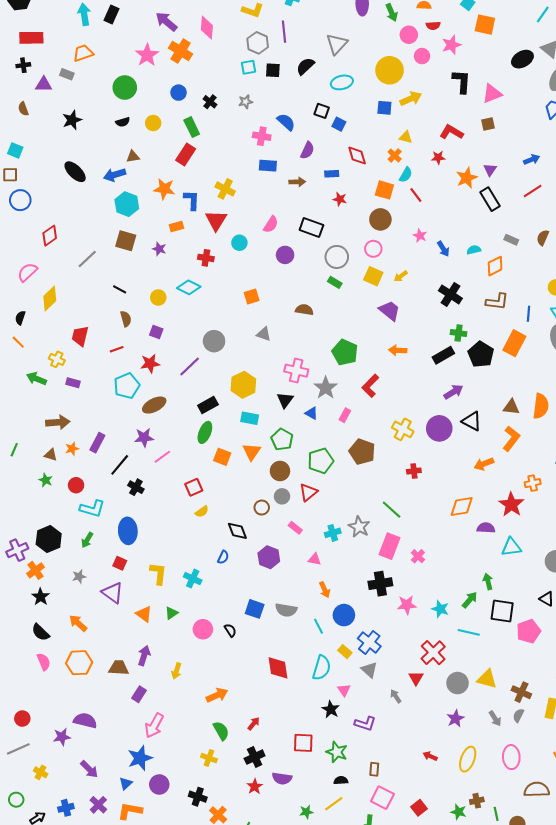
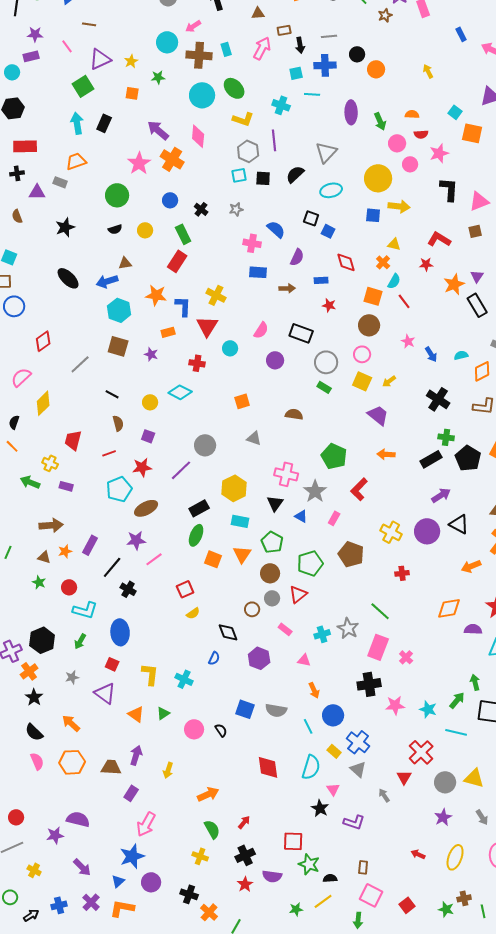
yellow arrow: (411, 99) -> (399, 206), turned 30
green star: (337, 752) -> (309, 864), moved

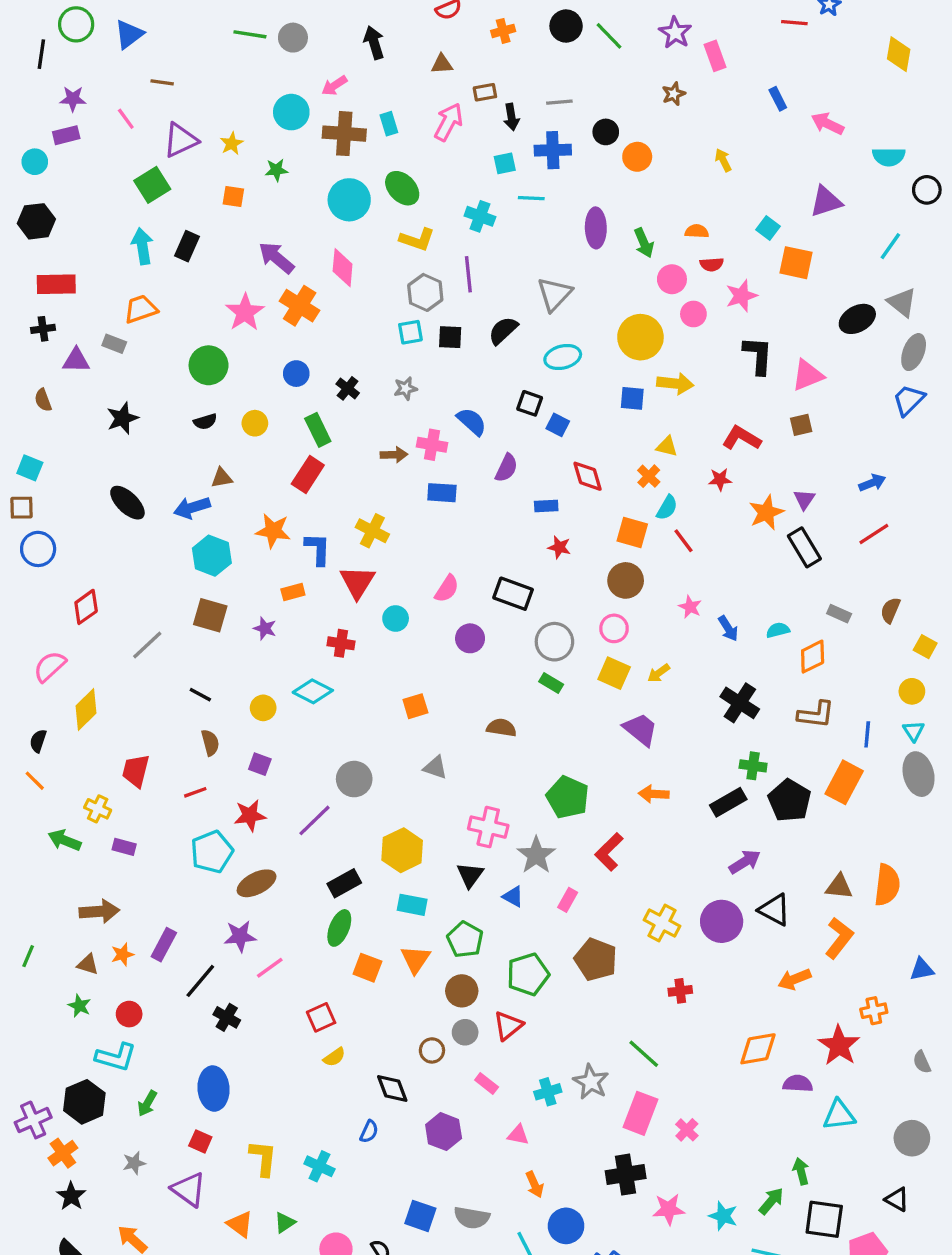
brown star: (385, 15) -> (674, 94), moved
brown arrow: (287, 288) -> (394, 455), moved
cyan L-shape: (85, 610) -> (116, 1057), moved

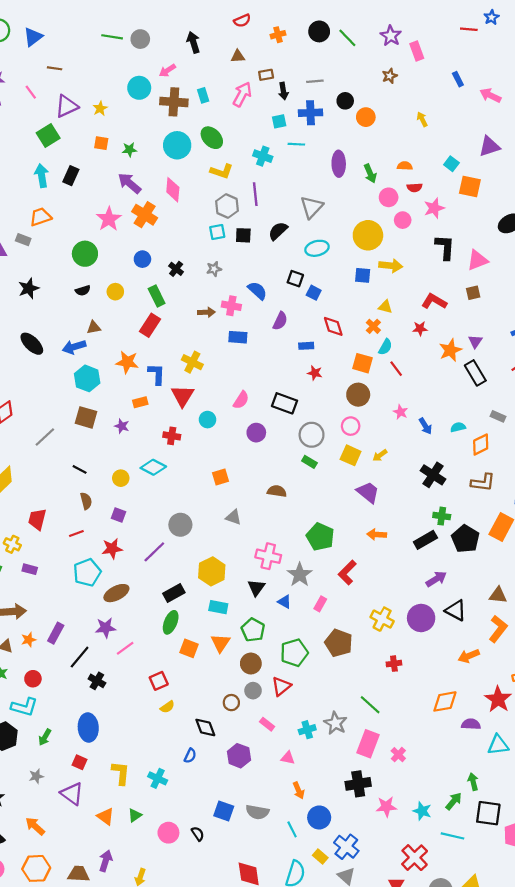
green star: (276, 170) -> (129, 150), moved

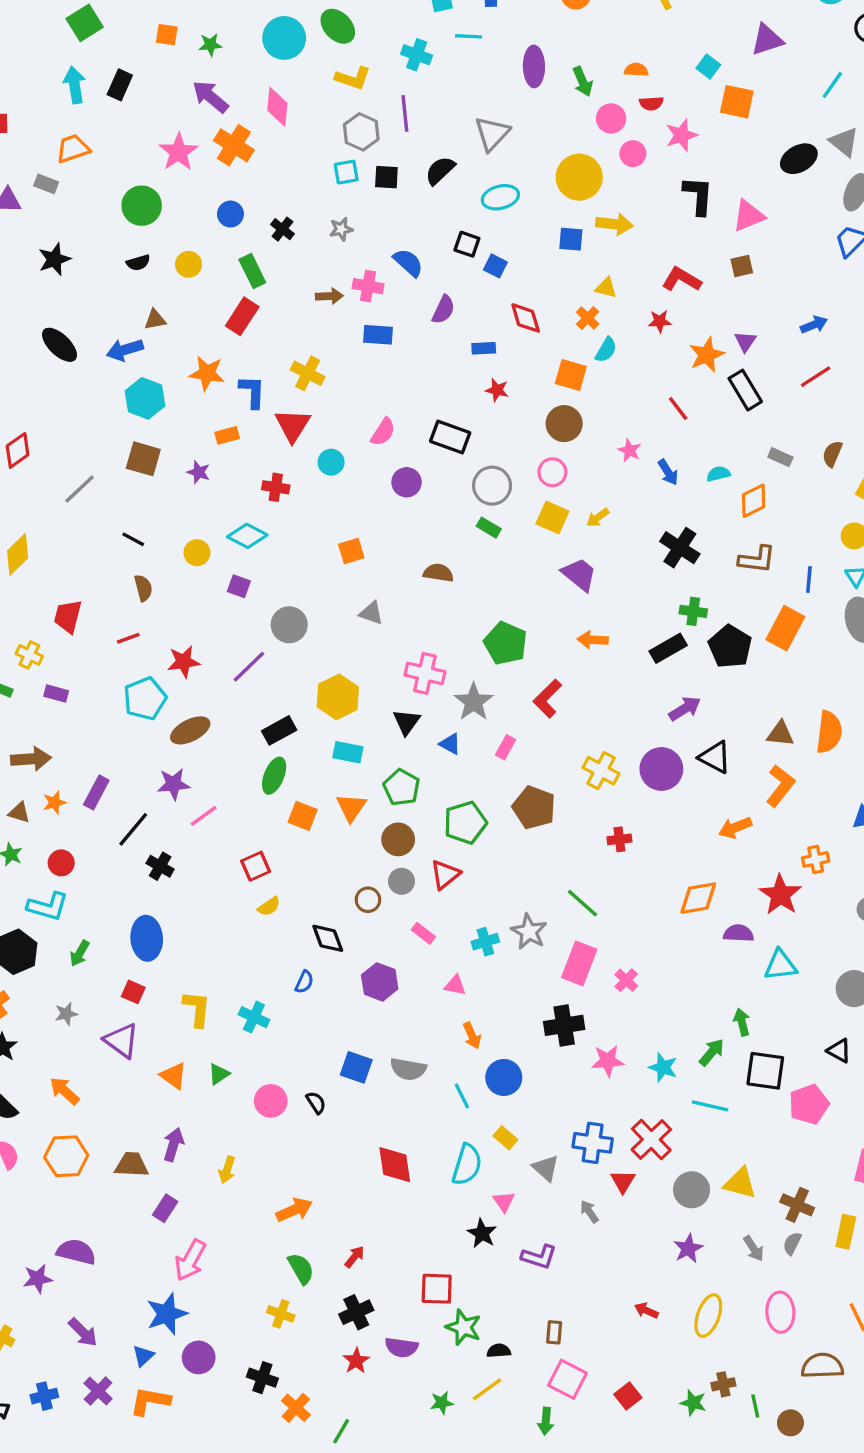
red line: (396, 369) -> (678, 408), moved
purple square: (119, 515) -> (239, 586), moved
blue cross: (346, 847) -> (593, 1143), moved, turned -30

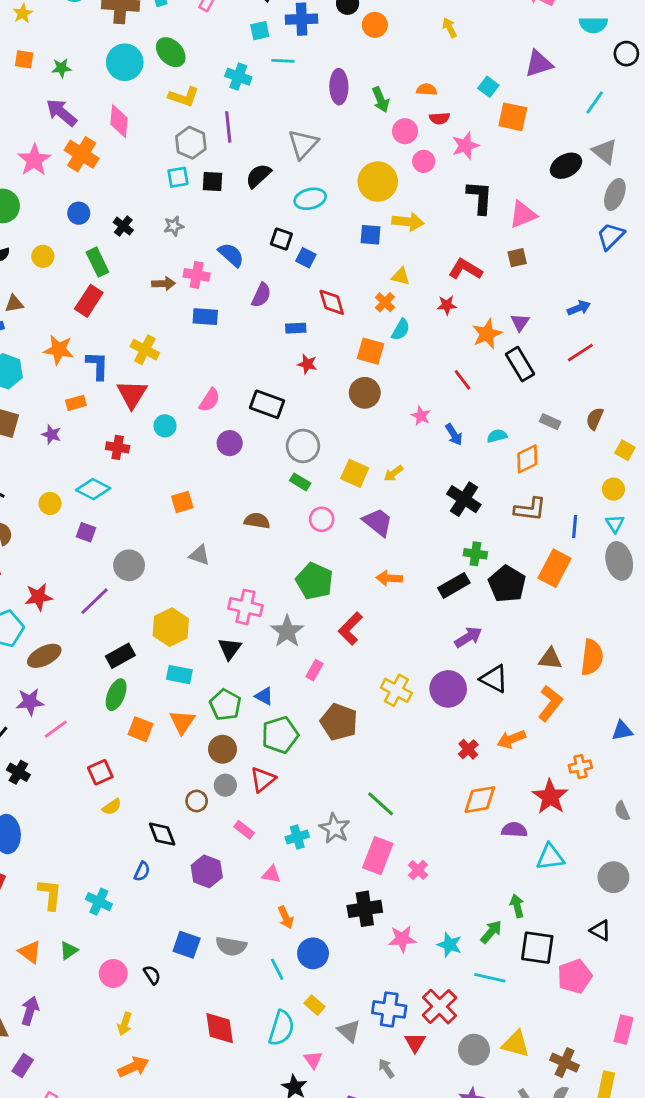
pink circle: (552, 472) -> (322, 519), moved
blue triangle: (450, 744) -> (264, 696), moved
red cross: (619, 839) -> (468, 749), moved, turned -36
yellow arrow: (227, 1170) -> (125, 1024), moved

